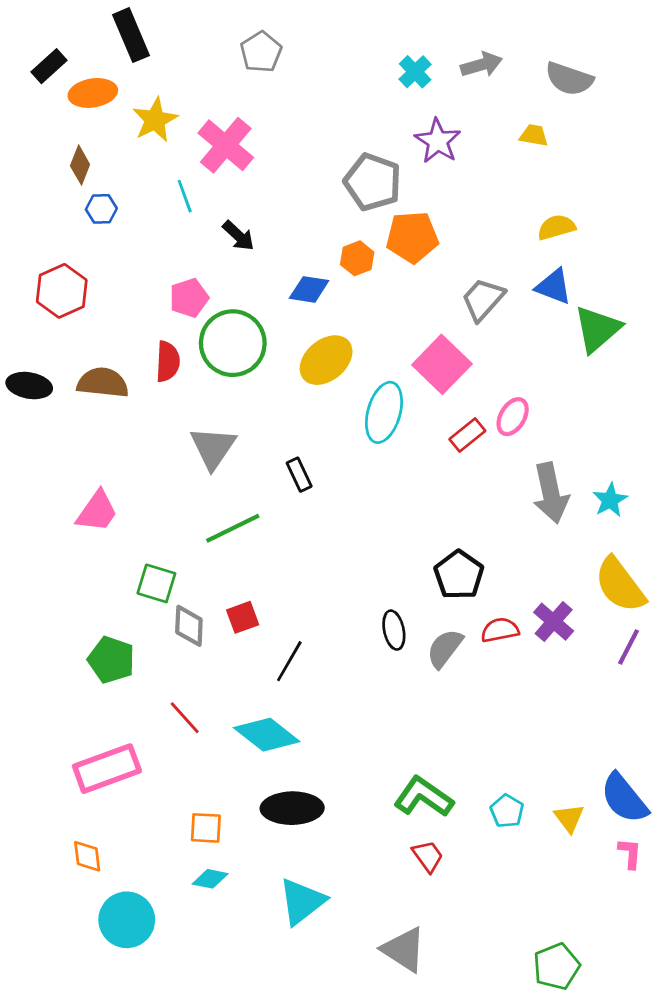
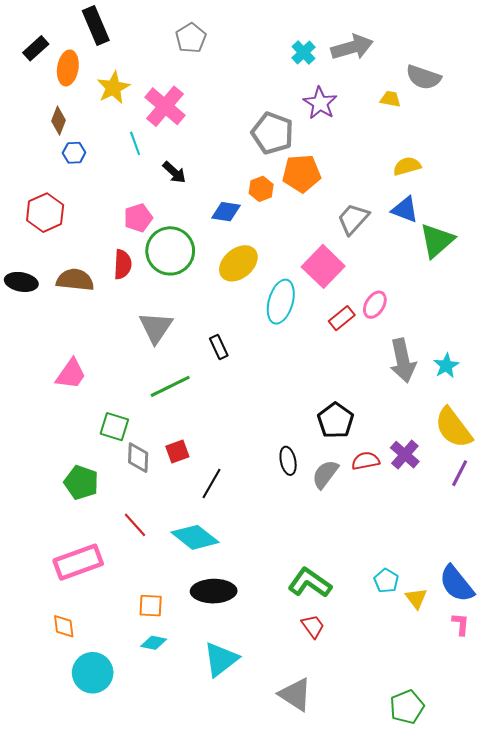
gray arrow: (482, 65) -> (352, 47), size x1.4
gray semicircle: (569, 79) -> (423, 77), moved
orange ellipse: (93, 93) -> (68, 68), turned -72
cyan pentagon: (507, 811) -> (386, 581), moved

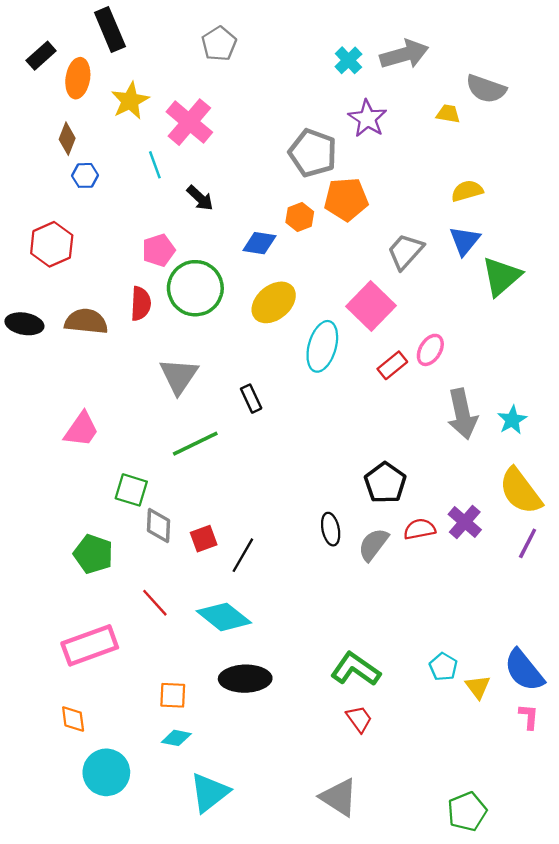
blue triangle: (405, 210) -> (465, 241), turned 48
red square: (177, 451) -> (204, 539), moved
cyan triangle: (221, 659) -> (210, 793), moved

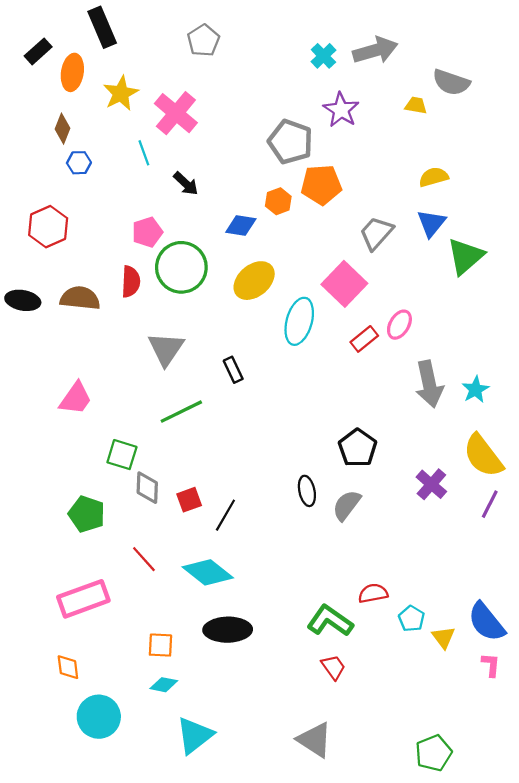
red semicircle: (420, 529) -> (373, 593), moved

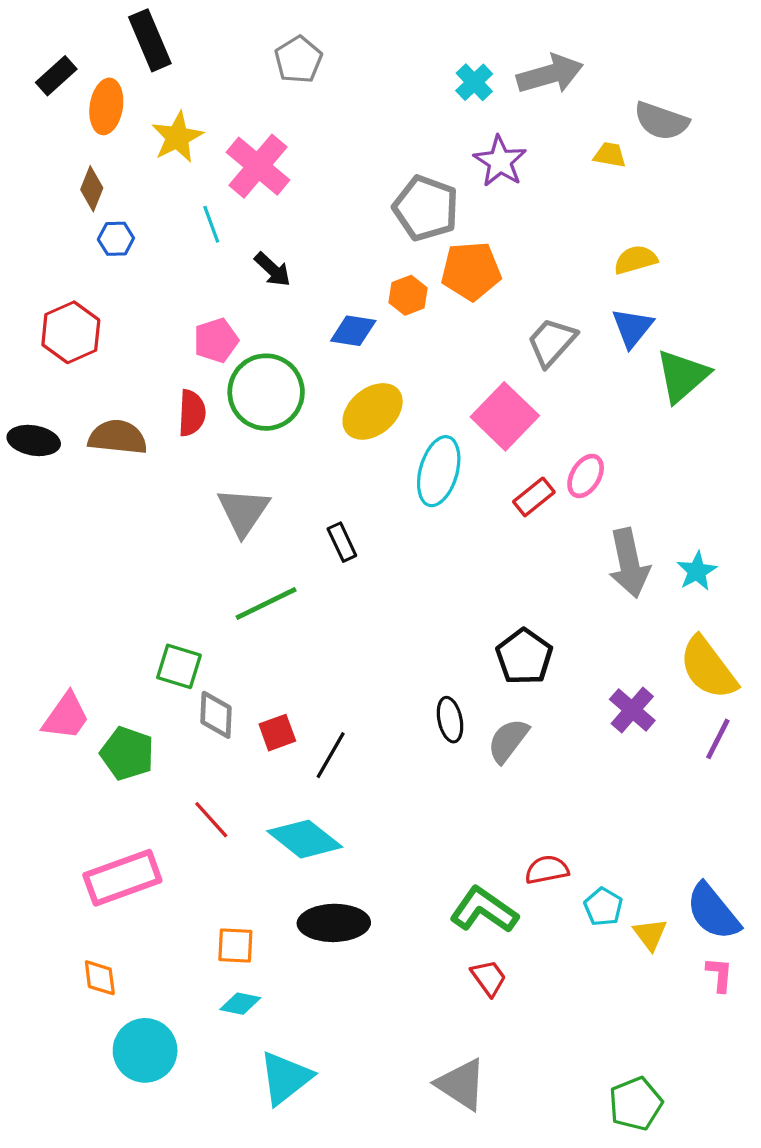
pink trapezoid: (76, 398) -> (66, 716), moved

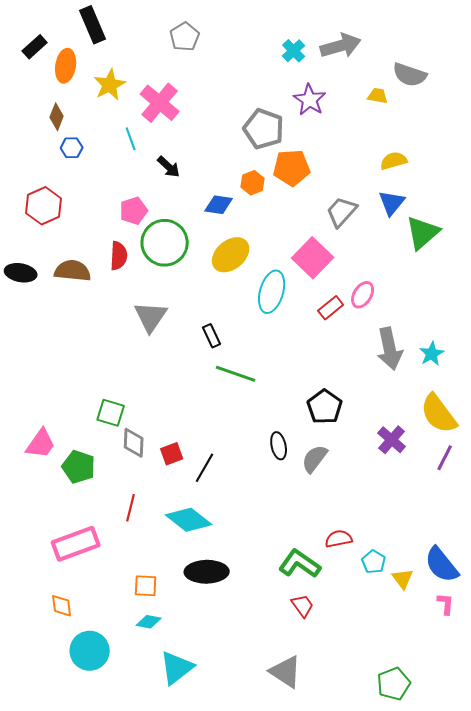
green line: (266, 603) -> (236, 374), moved, turned 45
red line: (211, 820) -> (131, 508), turned 56

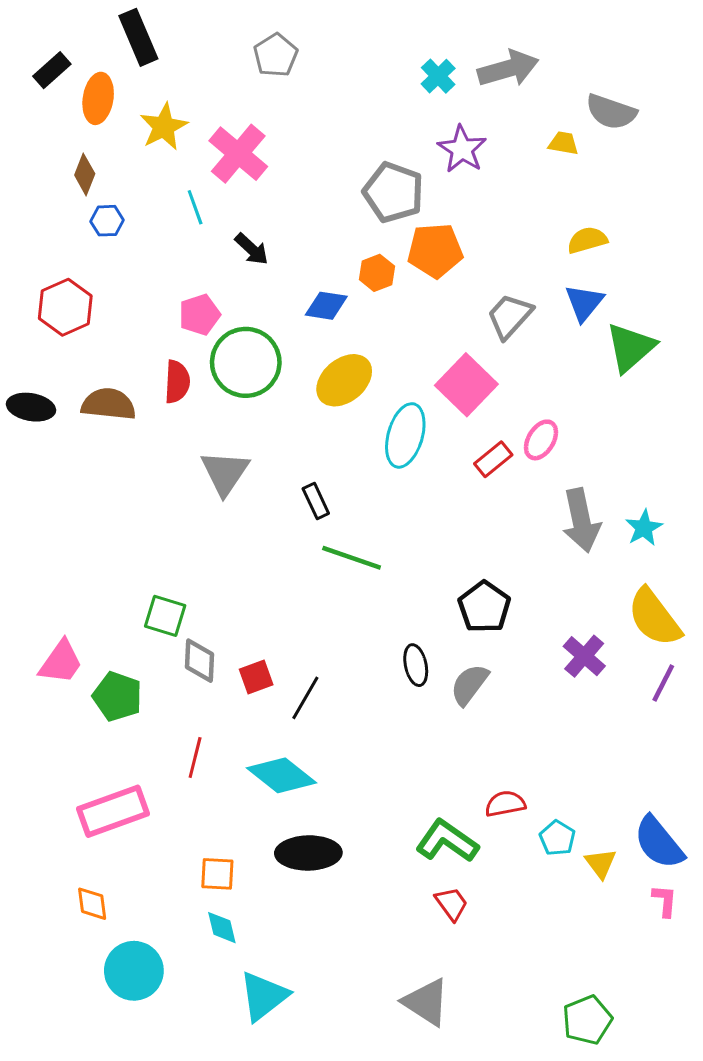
cyan diamond: (149, 622) -> (222, 928), turned 65

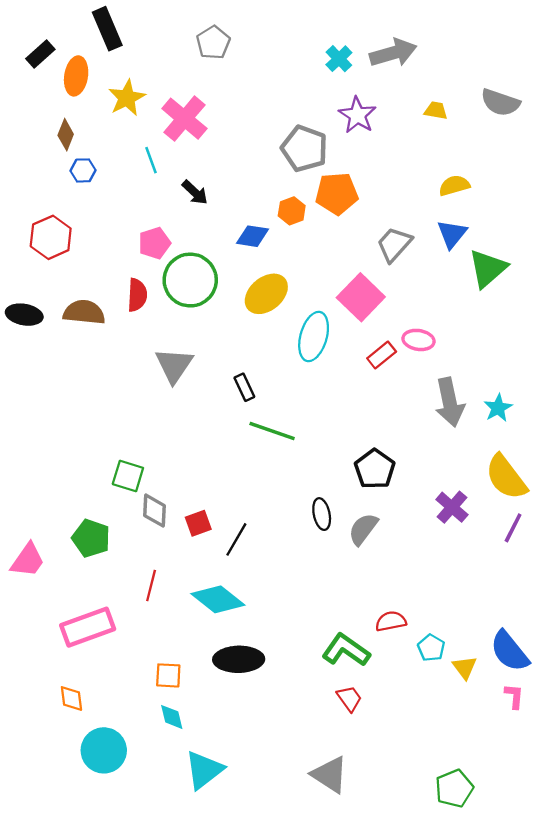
gray semicircle: (611, 112) -> (500, 102), moved
pink ellipse: (541, 440) -> (418, 340), turned 68
pink trapezoid: (61, 662) -> (28, 560), moved

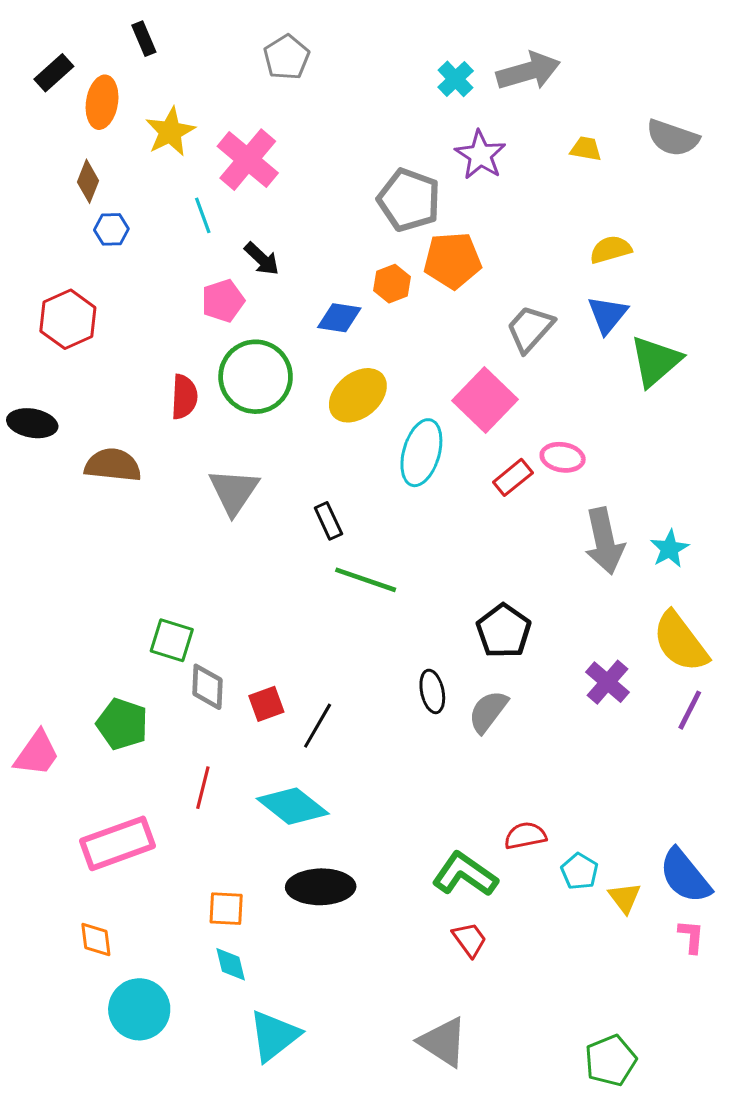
black rectangle: (107, 29) -> (144, 39), size x0.6
pink pentagon: (154, 243) -> (223, 301), moved
brown semicircle: (84, 312) -> (113, 465), moved

